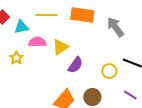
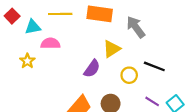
yellow triangle: (60, 47) -> (112, 49), moved

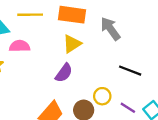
yellow triangle: (112, 49) -> (72, 44), moved
yellow circle: (129, 75) -> (102, 96), moved

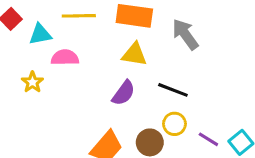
yellow triangle: (72, 44) -> (134, 54), turned 42
black line: (130, 71) -> (173, 90), moved

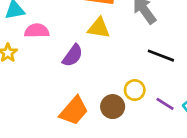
black line: (173, 90) -> (161, 56), moved
purple semicircle: (124, 93) -> (73, 56), moved

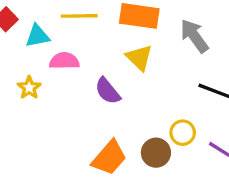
yellow triangle: (99, 28) -> (139, 58), turned 35
purple semicircle: (73, 56) -> (108, 91), turned 105

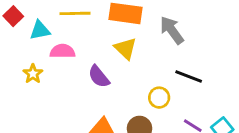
yellow circle: (183, 133) -> (159, 98), moved

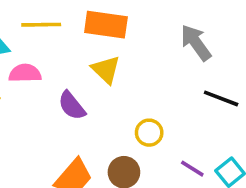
gray arrow: (172, 30) -> (196, 43), moved
black line: (189, 77) -> (221, 98), moved

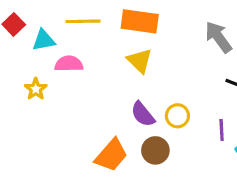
purple semicircle: (72, 106) -> (143, 114), moved
purple line: (192, 169) -> (222, 130), moved, turned 55

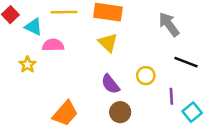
cyan triangle: (44, 40) -> (34, 27), turned 36
yellow circle: (177, 116) -> (146, 76), moved
orange trapezoid: (111, 155) -> (65, 113), moved

